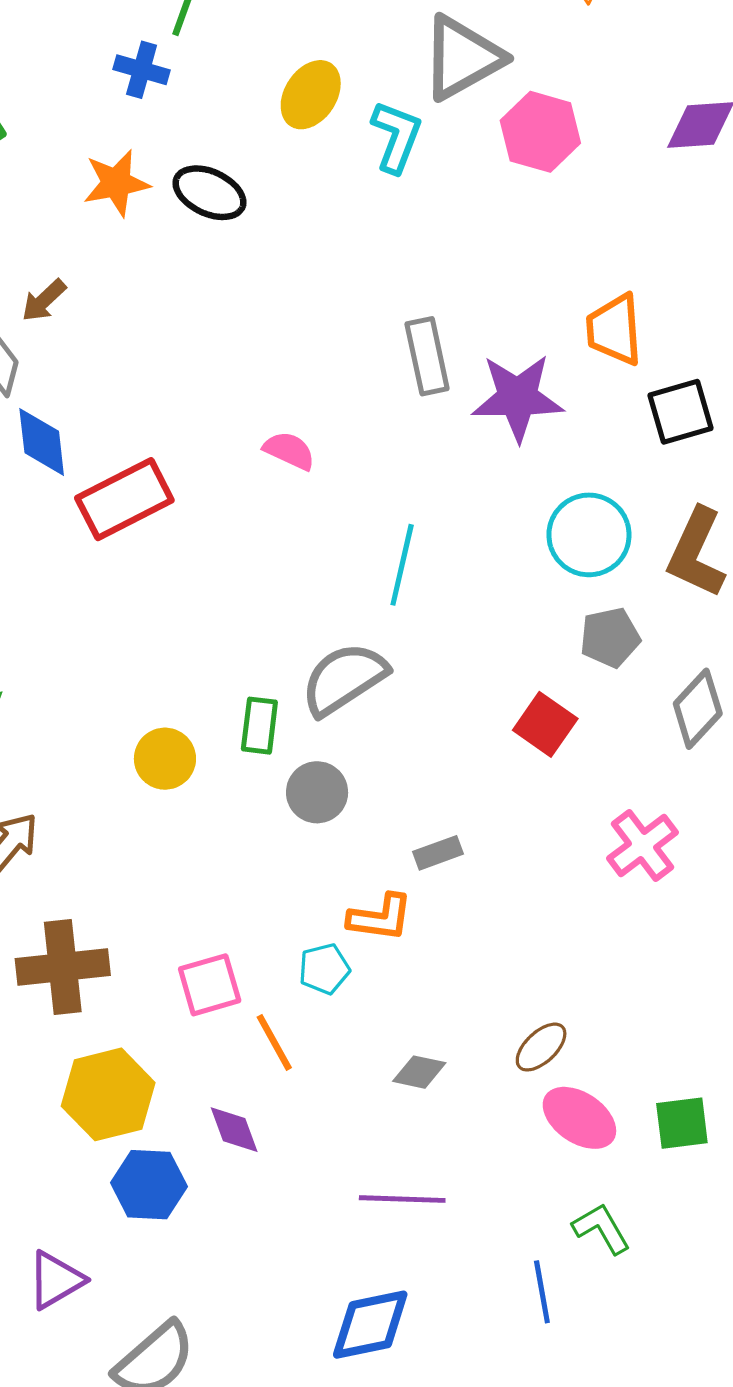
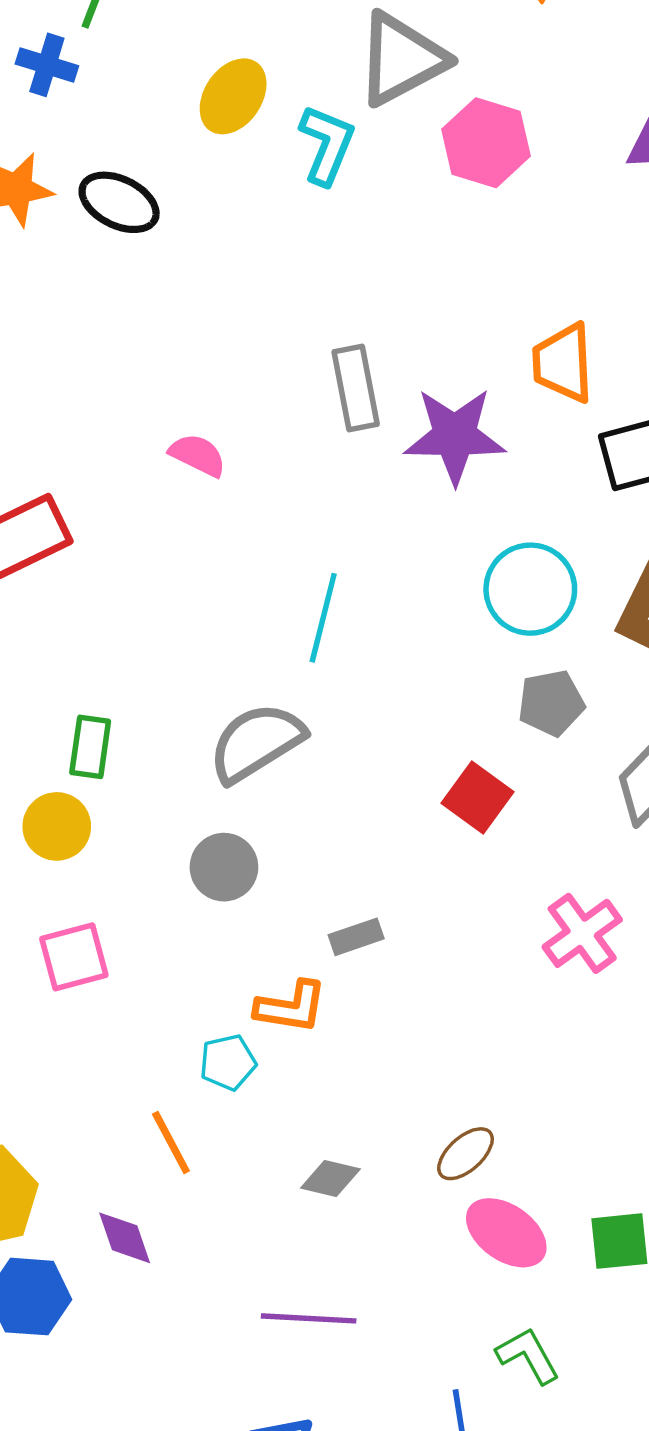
pink semicircle: (289, 451) -> (198, 455), moved
green rectangle: (259, 726) -> (90, 747), moved
pink square: (210, 985) -> (74, 957), moved

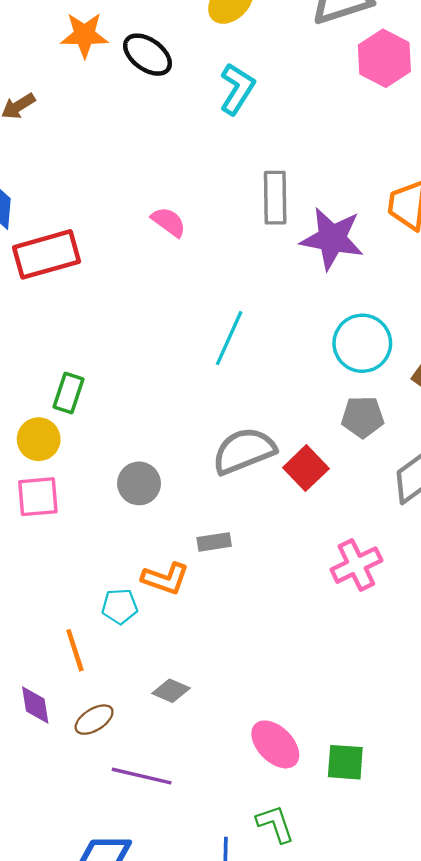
cyan L-shape: (327, 145) -> (237, 89), moved
gray semicircle: (256, 742) -> (244, 451), moved
pink square: (74, 957) -> (38, 497), moved
brown ellipse: (466, 1154) -> (94, 720), moved

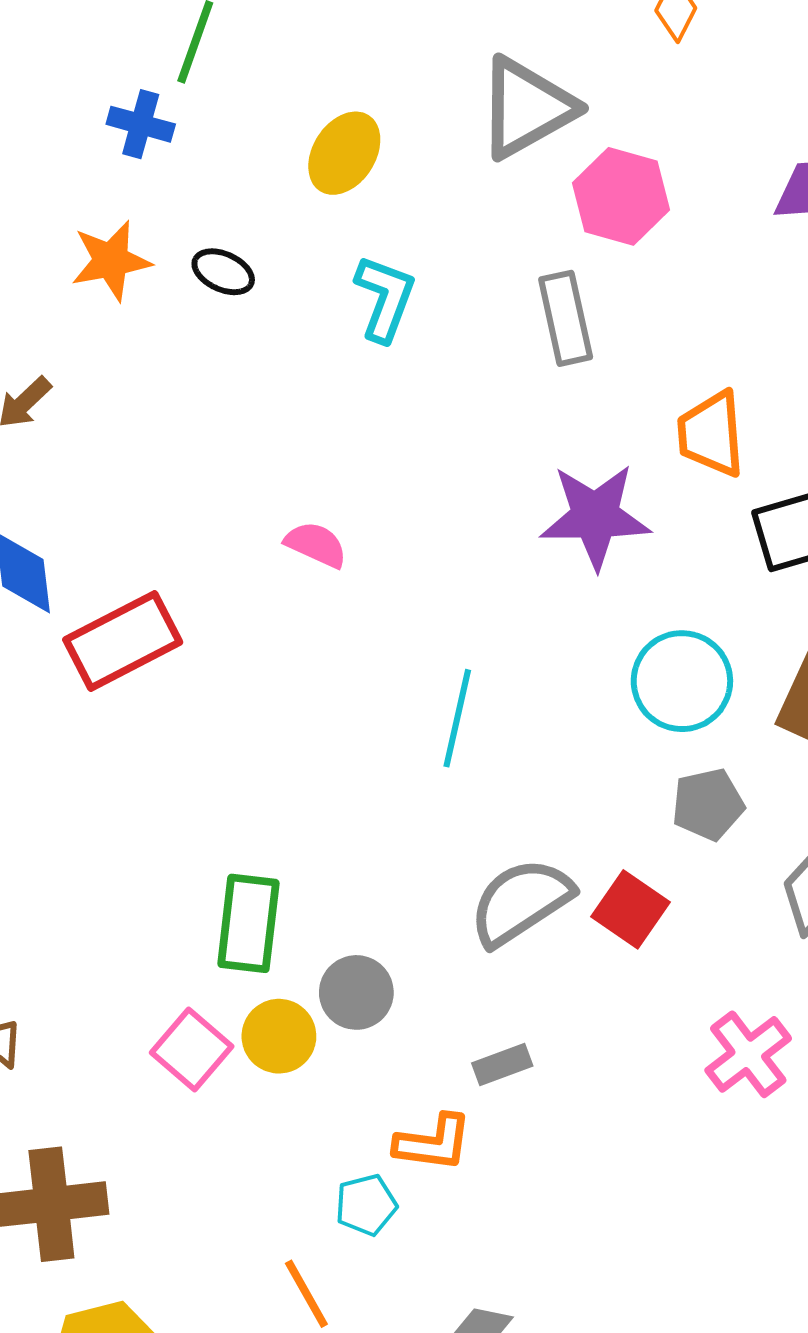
black ellipse: (147, 55) -> (223, 272), size x0.7
gray rectangle: (275, 198) -> (566, 318), moved
green rectangle: (69, 393) -> (248, 923), moved, size x1.4
yellow circle: (39, 439) -> (279, 1036), moved
pink square: (38, 497) -> (192, 1049), turned -33

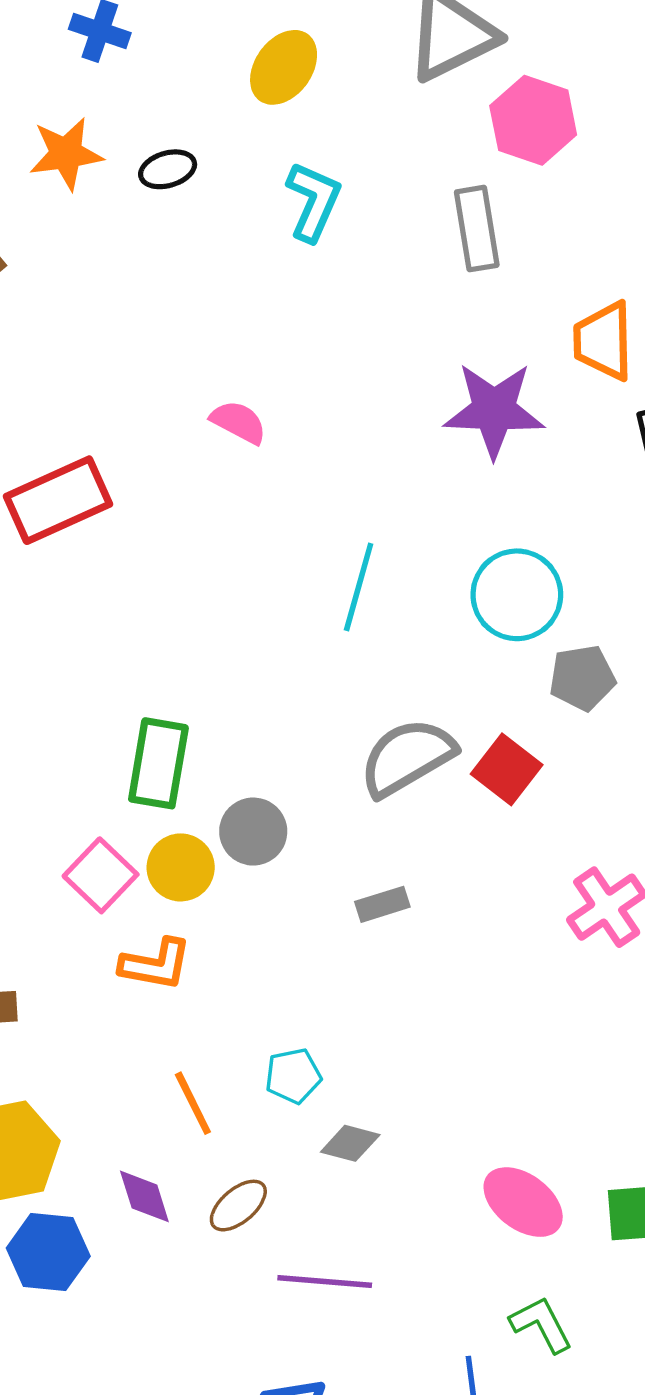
black ellipse: (223, 272) -> (168, 169), turned -44
cyan circle: (682, 681) -> (517, 595), moved
orange L-shape: (433, 1143) -> (156, 964), moved
cyan pentagon: (366, 1205) -> (293, 1076), moved

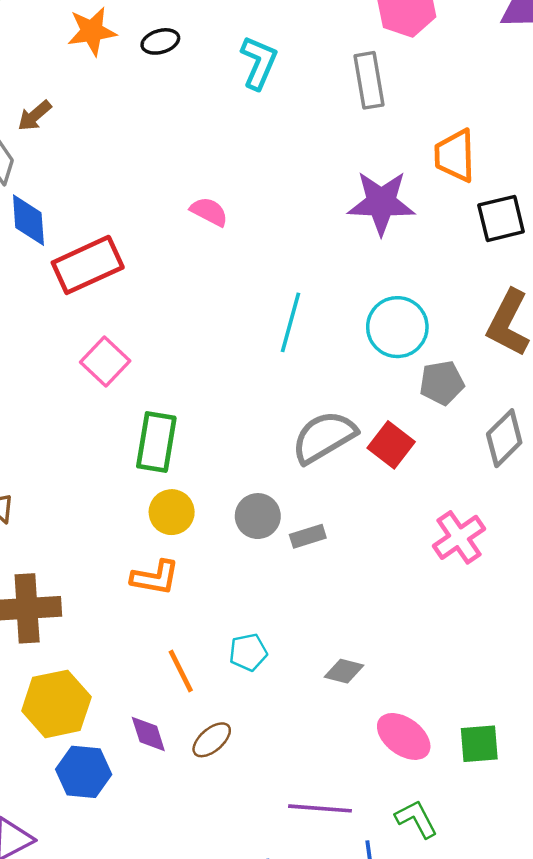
gray circle: (253, 832) -> (258, 516), moved
pink square: (101, 875) -> (105, 361), moved
gray diamond: (350, 1143) -> (344, 671), moved
purple line: (325, 1281) -> (320, 808), moved

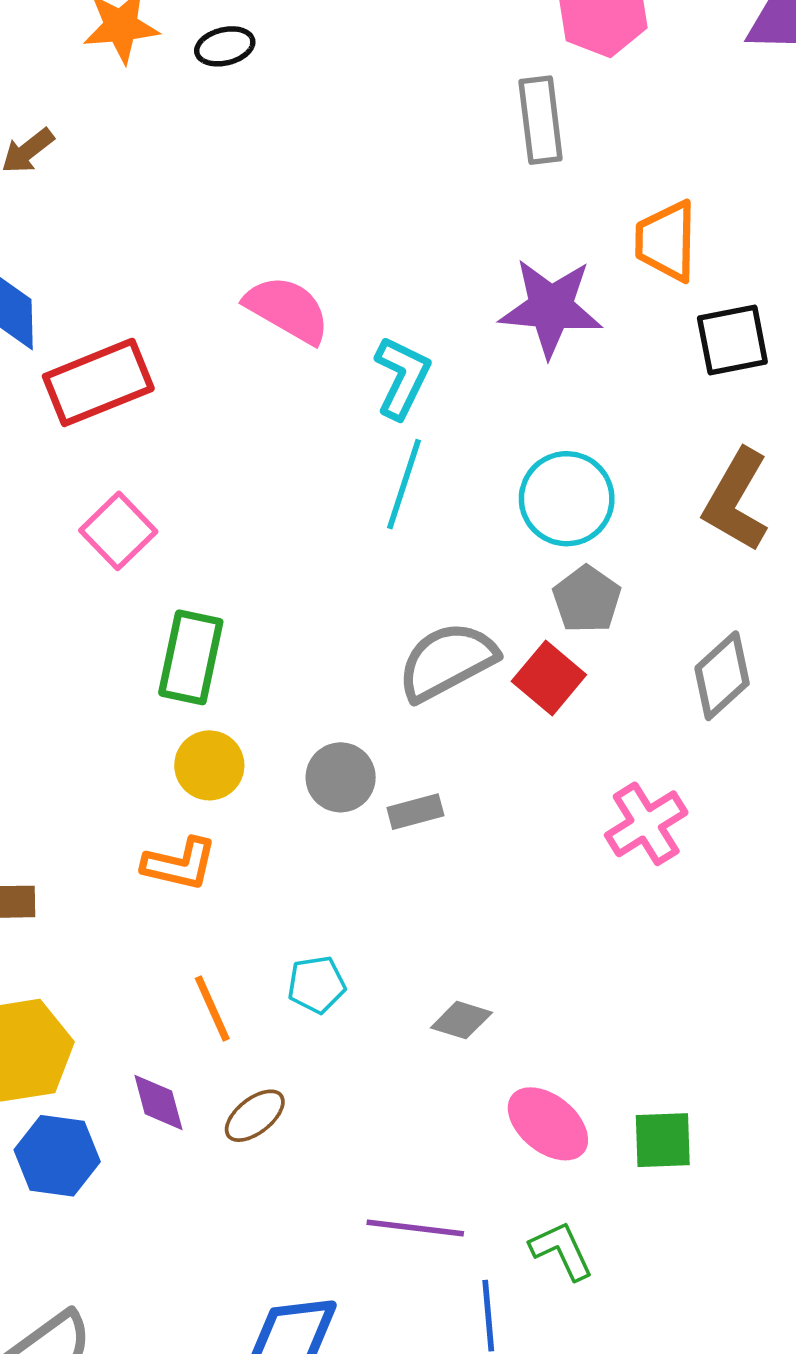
cyan L-shape: (259, 63) -> (402, 377), moved
pink semicircle: (209, 212) -> (287, 309), size x1.5
gray pentagon: (442, 383) -> (587, 599), moved, turned -30

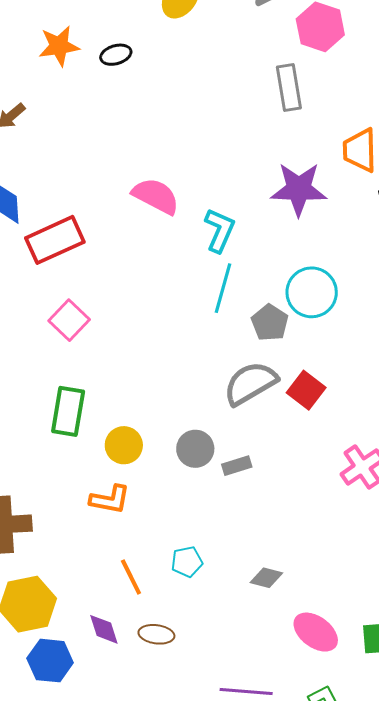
gray pentagon: (587, 599) -> (270, 323), moved
green rectangle: (191, 657) -> (68, 411), moved
brown ellipse: (255, 1116) -> (156, 634), turned 48

